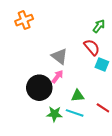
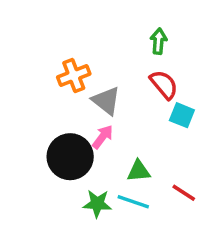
orange cross: (24, 20) -> (74, 76), moved
green arrow: (99, 26) -> (159, 41), moved, turned -32

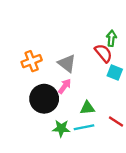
green arrow: (159, 41) -> (111, 38), moved
orange cross: (74, 76) -> (32, 61), moved
cyan line: (133, 202) -> (84, 127), turned -30

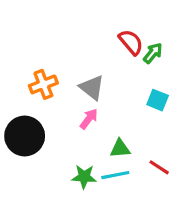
green arrow: (111, 38) -> (153, 53), turned 35
red semicircle: (103, 53) -> (131, 42), moved
black circle: (44, 99) -> (25, 136), moved

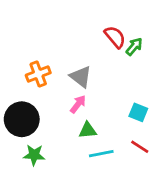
cyan square: (158, 100) -> (138, 112), moved
green triangle: (120, 149) -> (88, 130), moved
green star: (84, 177) -> (34, 155), moved

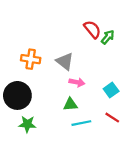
orange cross: (38, 74) -> (31, 59), turned 30
pink arrow: (78, 104) -> (77, 82), moved, turned 64
cyan square: (138, 112) -> (111, 90), turned 32

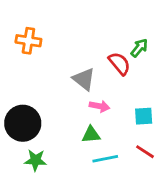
red semicircle: (92, 29) -> (119, 64), moved
orange cross: (31, 59) -> (28, 41), moved
cyan square: (111, 90) -> (144, 116), turned 32

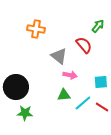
orange cross: (28, 41) -> (36, 29), moved
green arrow: (139, 48) -> (98, 26), moved
cyan line: (105, 159) -> (83, 103), moved, turned -30

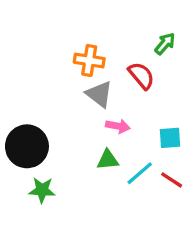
orange cross: (36, 29) -> (89, 60), moved

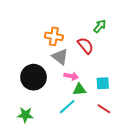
black circle: (27, 146) -> (34, 77), moved
green triangle: (108, 160) -> (79, 89), moved
cyan line: (140, 173) -> (67, 107), moved

